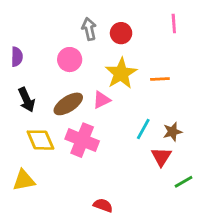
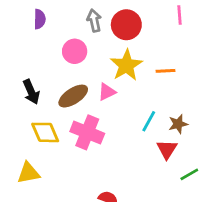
red circle: (121, 33) -> (126, 25), size x1.4
purple semicircle: (17, 57) -> (40, 19), moved

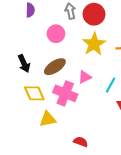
pink triangle: (107, 92) -> (85, 77), moved
yellow triangle: (28, 173) -> (48, 119), moved

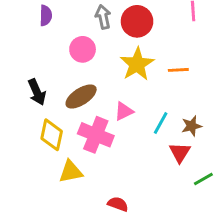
yellow diamond: (34, 93) -> (52, 135), turned 35

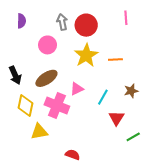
brown star: (192, 126) -> (131, 91), moved

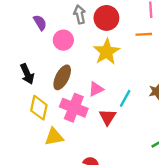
purple semicircle: (21, 21) -> (40, 23), moved, turned -32
orange line: (115, 60) -> (144, 34), moved
brown ellipse: (46, 78) -> (62, 77), turned -30
red triangle: (116, 118) -> (108, 117), moved

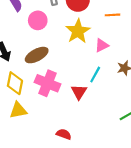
brown ellipse: (62, 77) -> (37, 55), turned 35
pink triangle: (96, 89) -> (102, 45), moved
yellow triangle: (54, 137) -> (18, 110), moved

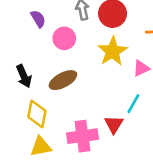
pink cross: (47, 83) -> (83, 136), moved, turned -30

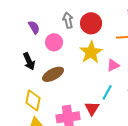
black arrow: (24, 76) -> (29, 61), moved

